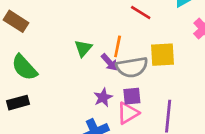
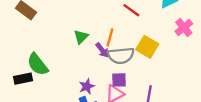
yellow square: (162, 55) -> (147, 47), turned 30
green semicircle: (24, 67) -> (38, 64), moved
purple star: (103, 97) -> (87, 86), moved

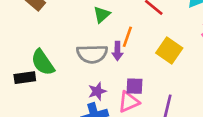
green triangle: (81, 37) -> (102, 14), moved
purple arrow: (102, 50) -> (117, 51), turned 35
gray semicircle: (121, 56) -> (92, 54), moved

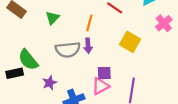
green triangle: (102, 14) -> (52, 18), moved
orange line: (127, 37) -> (89, 23), moved
purple star: (97, 91) -> (50, 83), moved

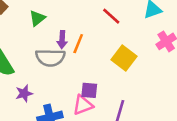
orange line: (89, 23) -> (78, 44), moved
purple arrow: (88, 46) -> (62, 40), moved

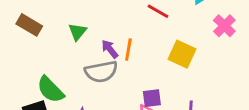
purple arrow: (62, 40) -> (110, 49), turned 150

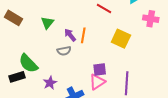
pink cross: (224, 26) -> (151, 19), turned -35
gray semicircle: (101, 72) -> (64, 51), size x0.6

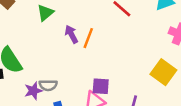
yellow square: (121, 39) -> (163, 72), moved
gray semicircle: (64, 51) -> (48, 85), moved

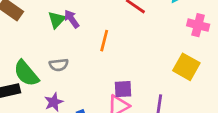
purple arrow: (71, 34) -> (72, 19), moved
gray semicircle: (48, 85) -> (59, 65), moved

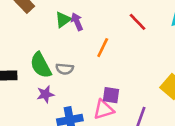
gray semicircle: (59, 65) -> (65, 69), moved
green semicircle: (26, 73) -> (41, 65), moved

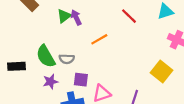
orange line: (103, 48) -> (99, 39), turned 36
purple square: (111, 95) -> (81, 80), moved

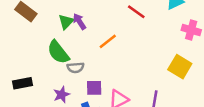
green semicircle: (46, 56) -> (58, 52), moved

